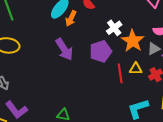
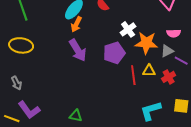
orange arrow: (71, 18) -> (76, 24), moved
orange star: (133, 41) -> (146, 43), turned -30

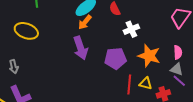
white cross: (128, 29) -> (131, 29), moved
pink semicircle: (174, 33) -> (178, 52), turned -104
gray triangle: (167, 51) -> (177, 69), moved, turned 32

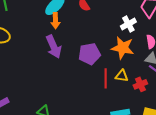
orange arrow: (85, 22) -> (55, 21), turned -35
white cross: (131, 29) -> (128, 24), moved

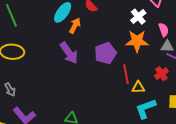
orange arrow: (55, 21) -> (75, 26), moved, turned -140
yellow triangle: (122, 76) -> (138, 87), moved

